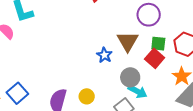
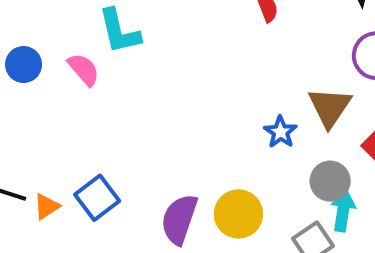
cyan arrow: (137, 91) -> (343, 211), turned -114
yellow circle: (87, 96) -> (238, 214), size x1.5

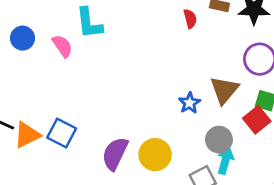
blue square: (97, 198) -> (62, 133), turned -32
orange triangle: (46, 206) -> (27, 135), size x1.5

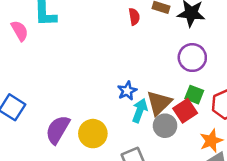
brown triangle: (224, 90) -> (159, 103), moved
gray circle: (219, 140) -> (165, 126), moved
cyan arrow: (225, 160) -> (140, 111), moved

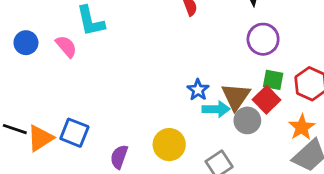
cyan arrow: (140, 111) -> (216, 109), turned 80
purple semicircle: (58, 130) -> (119, 157), moved, size x0.7

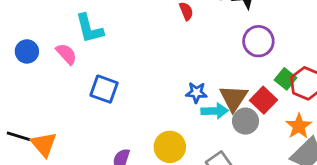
green square: (273, 80) -> (286, 79), moved, turned 30
blue star: (198, 90) -> (196, 93), turned -30
blue square: (74, 133) -> (104, 89), moved
orange triangle: (40, 138) -> (44, 144), turned -36

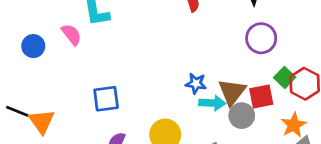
blue circle: (27, 51) -> (33, 46), moved
blue square: (104, 89) -> (106, 99), moved, turned -32
red square: (263, 100) -> (261, 97), turned 30

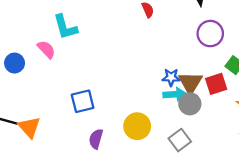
blue star: (196, 83) -> (171, 77), moved
gray circle: (242, 116) -> (190, 104), moved

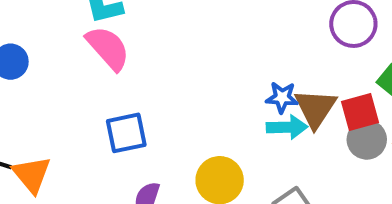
pink semicircle: (46, 49) -> (108, 48), moved, size x1.4
gray circle: (190, 104) -> (367, 140), moved

